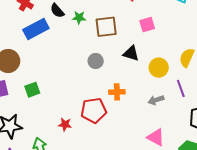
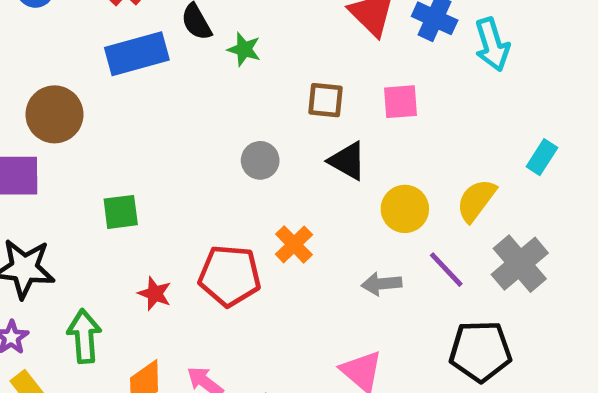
brown square: (106, 27) -> (325, 100), moved, size x0.7
purple line: (181, 88) -> (446, 270), turned -36
green square: (32, 90) -> (121, 212), moved
orange cross: (117, 92) -> (294, 244), turned 35

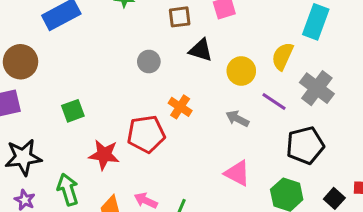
cyan rectangle: (542, 157) -> (316, 22), size x1.6
gray arrow: (382, 284) -> (237, 119), turned 45
red star: (155, 294) -> (104, 155), size x1.5

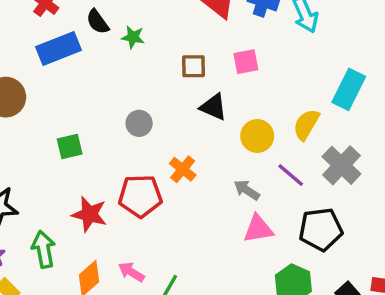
gray circle: (149, 62) -> (139, 123), moved
green square: (73, 111) -> (70, 147), moved
pink triangle: (237, 173) -> (258, 229), moved, turned -44

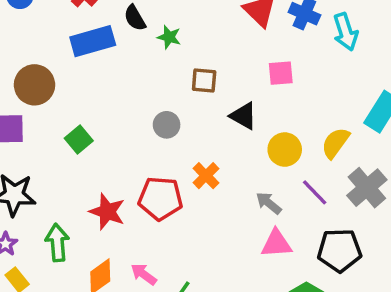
brown square: (194, 66) -> (204, 81), moved
green square: (70, 147) -> (79, 140), moved, turned -32

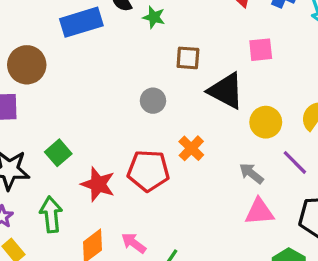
black triangle: (243, 116) -> (226, 91), size x1.4
green square: (79, 140) -> (58, 153), moved

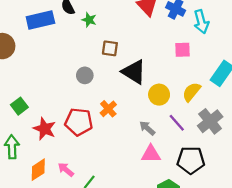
pink square: (261, 50) -> (183, 50), moved

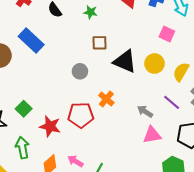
blue rectangle: (40, 20) -> (31, 40), moved, turned 65
green star: (89, 20) -> (90, 12), moved
pink square: (183, 50) -> (167, 34), turned 35
yellow circle: (159, 95) -> (154, 64), moved

